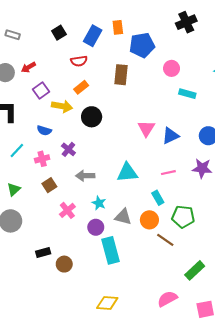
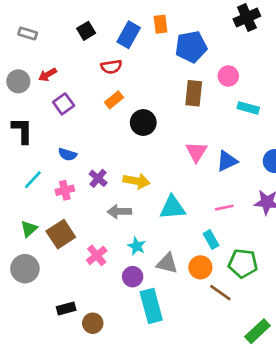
brown rectangle: (121, 75) -> (194, 93), moved
yellow arrow: (62, 106) -> (137, 181), moved
black circle: (92, 117) -> (143, 123), moved
brown square: (49, 185) -> (61, 234), moved, size x1.5

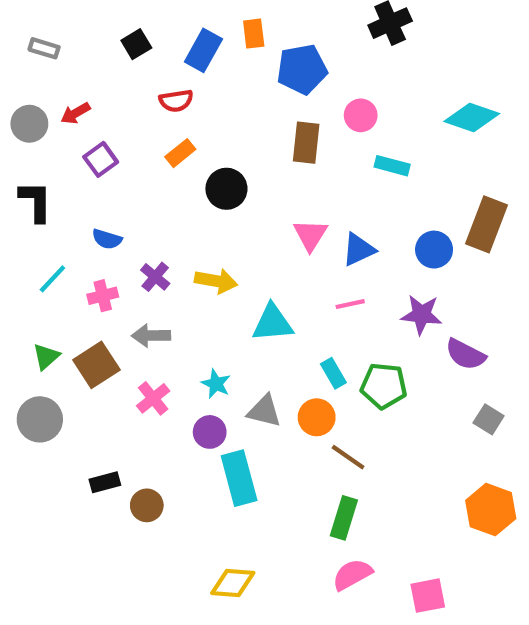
pink line: (224, 208) -> (350, 304), moved
gray arrow: (119, 212) -> (151, 336), moved
green pentagon: (243, 263) -> (384, 386), moved
green rectangle: (258, 331) -> (344, 518), moved, turned -30

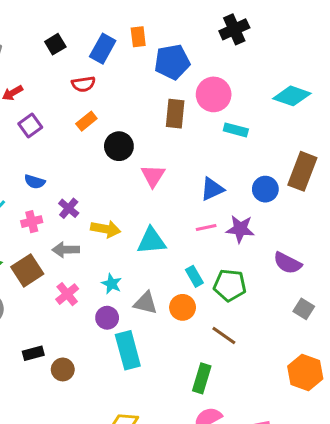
pink circle: (361, 115) -> (214, 94), size x1.5
pink triangle: (310, 235) -> (153, 176), moved
yellow arrow: (216, 281) -> (106, 229), moved
purple star: (421, 315) -> (240, 229), moved
brown line: (348, 457) -> (224, 335), moved

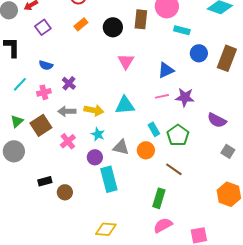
black circle: (119, 146) -> (113, 27), moved
blue circle: (265, 189) -> (199, 53), moved
yellow arrow: (106, 229) -> (94, 110), moved
green pentagon: (230, 285) -> (178, 135), turned 30

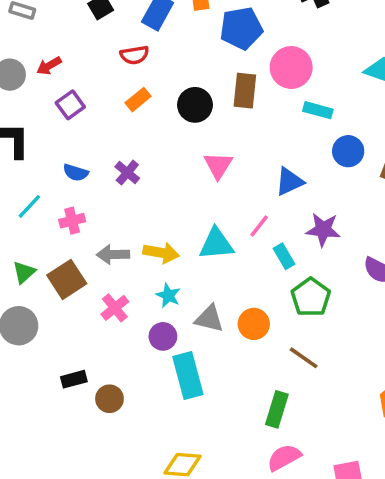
purple cross: (69, 83) -> (127, 173), moved
pink line: (162, 96) -> (259, 226), moved, turned -40
cyan rectangle: (154, 129) -> (284, 256), moved

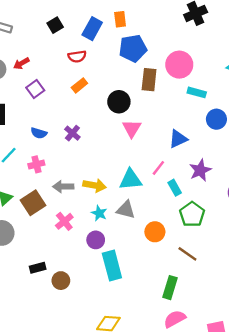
blue pentagon: (241, 28) -> (133, 48), moved
black circle: (195, 105) -> (119, 102), moved
purple star: (323, 230) -> (200, 170), turned -30
gray triangle: (209, 319) -> (126, 210), moved

